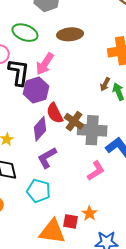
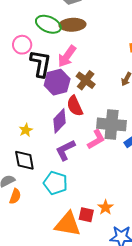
brown ellipse: (70, 34) -> (72, 25), moved
brown cross: (74, 121) -> (86, 80), moved
pink L-shape: (96, 171) -> (96, 139), moved

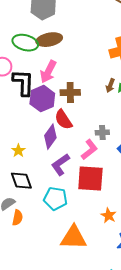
brown cross: (86, 80) -> (70, 93), turned -30
gray cross: (112, 124) -> (102, 132), size x0.5
red square: (86, 215) -> (90, 179), moved, size x1.8

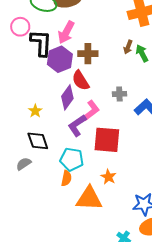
pink L-shape: (89, 150) -> (91, 111), moved
orange star: (109, 215) -> (108, 177), moved
orange semicircle: (18, 218) -> (66, 178), moved

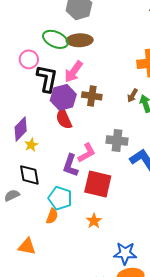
red semicircle: (81, 80) -> (64, 119), moved
gray cross: (119, 94) -> (117, 141), size x1.5
purple diamond: (67, 97) -> (21, 129), moved
purple L-shape: (77, 125) -> (70, 165), turned -45
orange triangle: (89, 199) -> (27, 246), moved, size x0.7

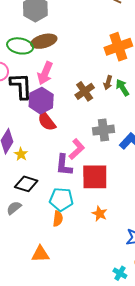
brown cross: (92, 96) -> (85, 91), moved, turned -30
black diamond: (29, 175) -> (26, 184), turned -50

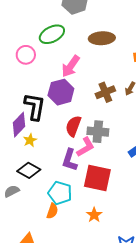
brown ellipse: (44, 41) -> (102, 38), moved
green ellipse: (20, 46) -> (52, 34), turned -50
black L-shape: (21, 86) -> (35, 107), moved
red semicircle: (47, 121) -> (73, 126), moved, turned 45
gray cross: (103, 130) -> (98, 132), moved

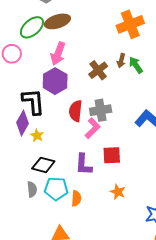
brown ellipse: (102, 38) -> (57, 21), moved
purple L-shape: (70, 160) -> (84, 164), moved
red square: (97, 178) -> (112, 155), size x0.7
gray semicircle: (12, 191) -> (32, 189), turned 126
cyan pentagon: (60, 193) -> (56, 189), moved

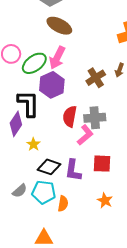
brown ellipse: (57, 21) -> (59, 26), turned 40
green ellipse: (32, 27) -> (34, 63), moved
yellow star: (37, 135) -> (33, 144), moved
black diamond: (43, 165) -> (49, 167), moved
gray semicircle: (32, 189) -> (20, 191), turned 49

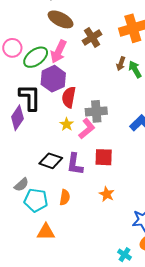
brown cross: (96, 78) -> (92, 37), moved
red semicircle: (70, 116) -> (69, 97), moved
yellow star: (33, 144) -> (67, 124), moved
cyan pentagon: (44, 192) -> (36, 200), moved

